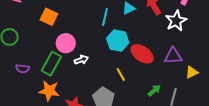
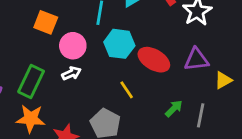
orange square: (49, 17) -> (46, 22), moved
pink circle: (66, 43) -> (73, 46), moved

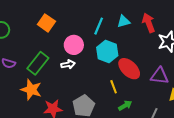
orange square: (46, 22) -> (46, 23), moved
yellow line: (127, 90) -> (114, 87), moved
green arrow: (174, 108) -> (125, 106), moved

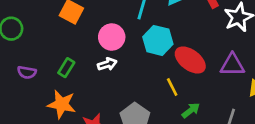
green rectangle: (38, 63) -> (66, 68), size x0.6

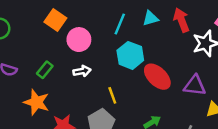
pink circle: (112, 37) -> (79, 40), moved
yellow line: (172, 87) -> (112, 95), moved

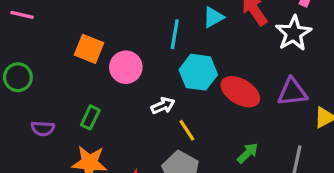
white arrow: (82, 71) -> (163, 106), moved

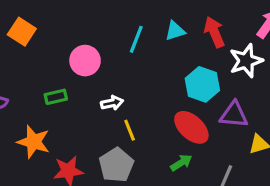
orange square: (89, 49) -> (22, 32), moved
cyan hexagon: (198, 72) -> (202, 84), moved
red ellipse: (240, 92) -> (191, 127), moved
green rectangle: (90, 117) -> (56, 97), moved, turned 40

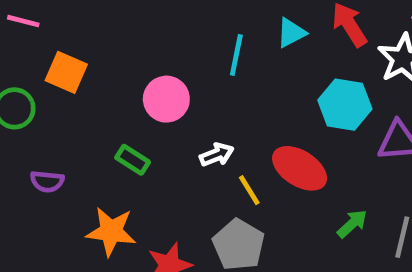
green rectangle: (56, 97) -> (133, 160), turned 55
red ellipse: (191, 127) -> (300, 168), moved
green arrow: (181, 163) -> (352, 224), moved

